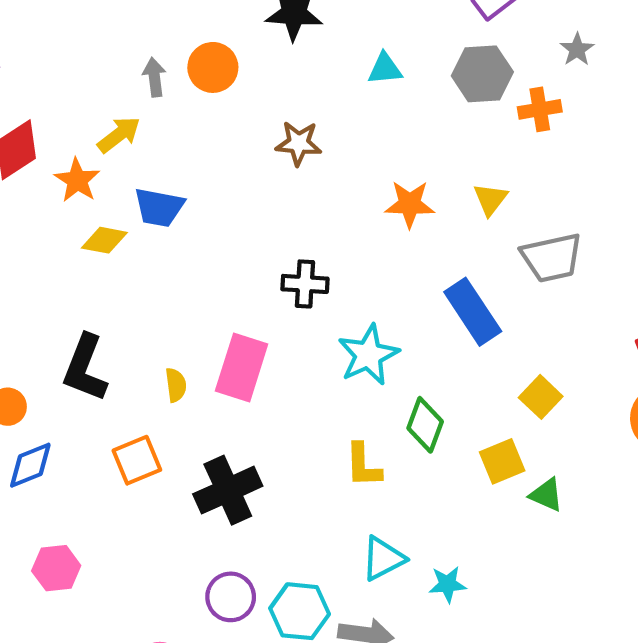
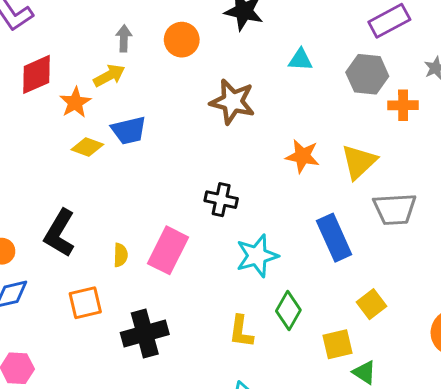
gray arrow: (154, 77) -> (124, 38), moved
brown star: (299, 143) -> (232, 102), size x1.4
yellow triangle: (490, 199) -> (359, 162), size x1.5
blue trapezoid: (159, 207) -> (129, 130), turned -33

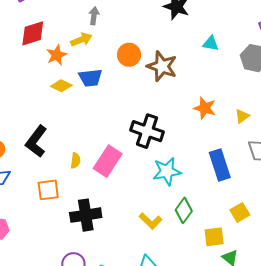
orange circle: (182, 40) -> (129, 55), moved
yellow triangle: (359, 162) -> (242, 116), size x0.6
black cross: (221, 200) -> (147, 131), size x1.5
yellow L-shape: (241, 332) -> (150, 221), turned -60

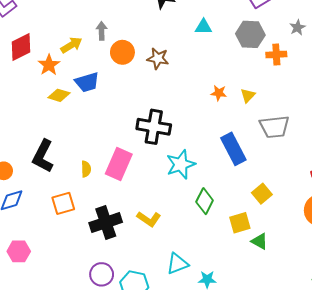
gray arrow: (94, 16) -> (102, 31), moved
brown star: (162, 66) -> (158, 58), size x0.7
orange star: (205, 108) -> (219, 93), moved, size x0.7
yellow L-shape: (150, 221) -> (149, 219), moved

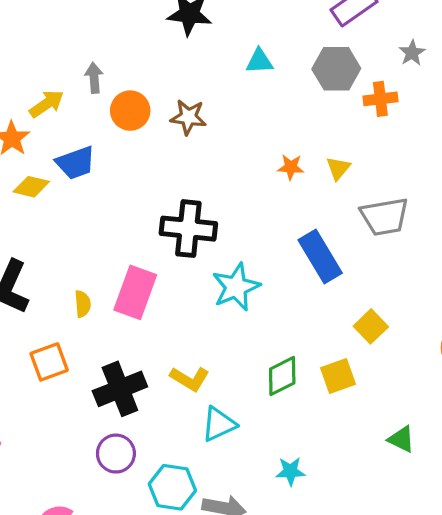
green diamond: (205, 201) -> (282, 376), moved, turned 40
green triangle: (260, 241) -> (401, 439), moved
cyan triangle: (177, 264) -> (219, 424), moved
purple circle: (102, 274) -> (116, 454), moved

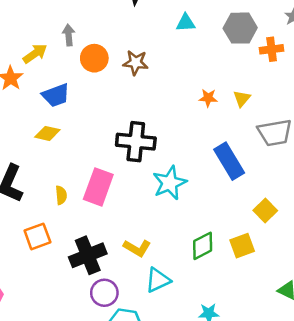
yellow diamond: (31, 187) -> (47, 133), moved
purple circle: (116, 454) -> (104, 293), moved

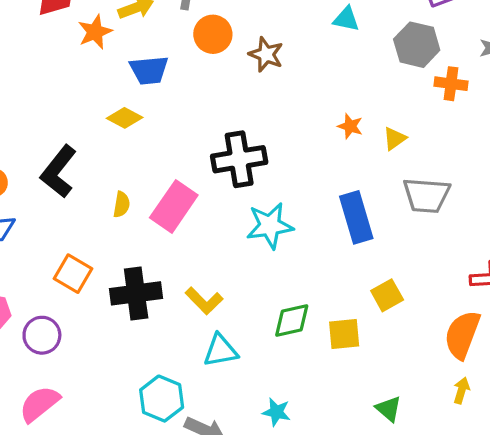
black cross: (136, 142) -> (239, 159), turned -30
orange square: (37, 236) -> (73, 274), moved, turned 36
purple circle: (104, 293) -> (42, 335), moved

